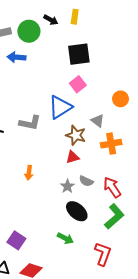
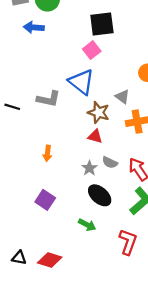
pink square: (78, 84) -> (92, 50), moved
blue triangle: (60, 107) -> (81, 82), turned -50
red triangle: (73, 157) -> (95, 136), turned 32
purple square: (16, 240) -> (45, 200), moved

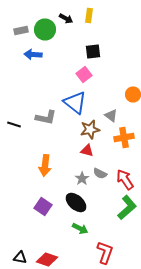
black square: (102, 24) -> (93, 52), size x0.7
brown star: (98, 113) -> (90, 130), turned -30
orange arrow: (47, 153) -> (45, 166), size x1.5
black ellipse: (100, 195) -> (76, 202), moved
red L-shape: (128, 242) -> (105, 252), moved

